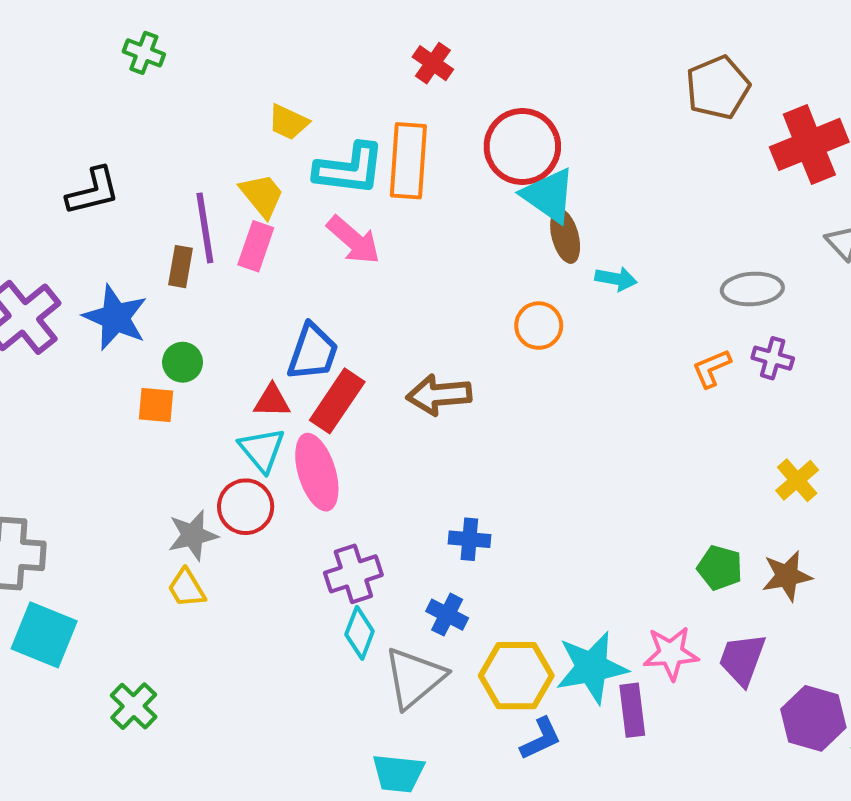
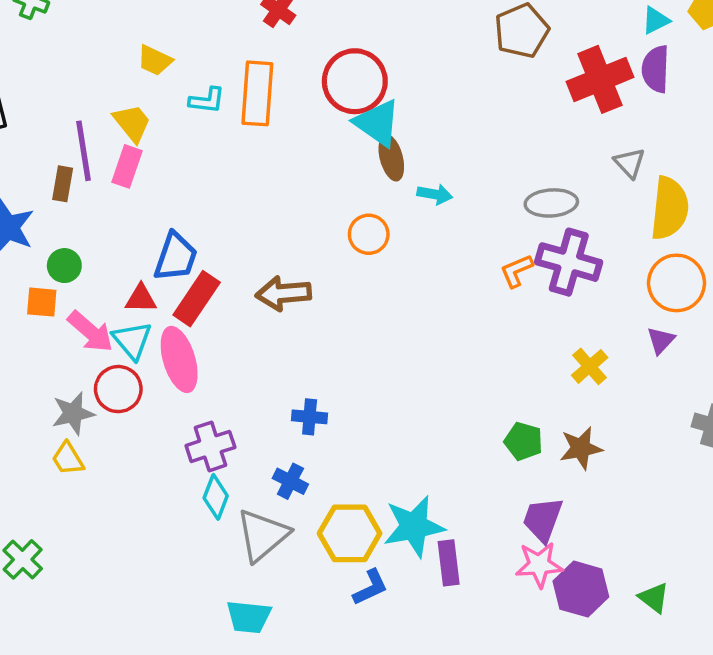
cyan L-shape: (349, 169) -> (207, 100), size x0.6
pink arrow: (353, 240) -> (90, 332), moved
purple cross: (773, 358) -> (569, 262), size x1.8
pink star: (671, 653) -> (539, 565), moved
purple hexagon: (813, 718) -> (581, 589), moved

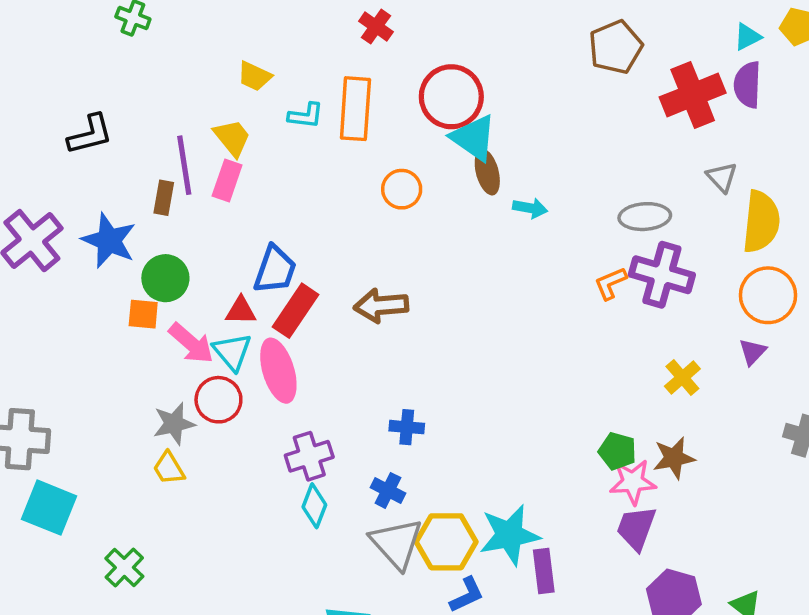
orange circle: (369, 234) -> (402, 189), moved
green circle: (64, 266) -> (165, 278), size x1.4
gray triangle: (263, 535) -> (397, 544), moved, turned -32
pink star: (539, 565) -> (633, 482), moved

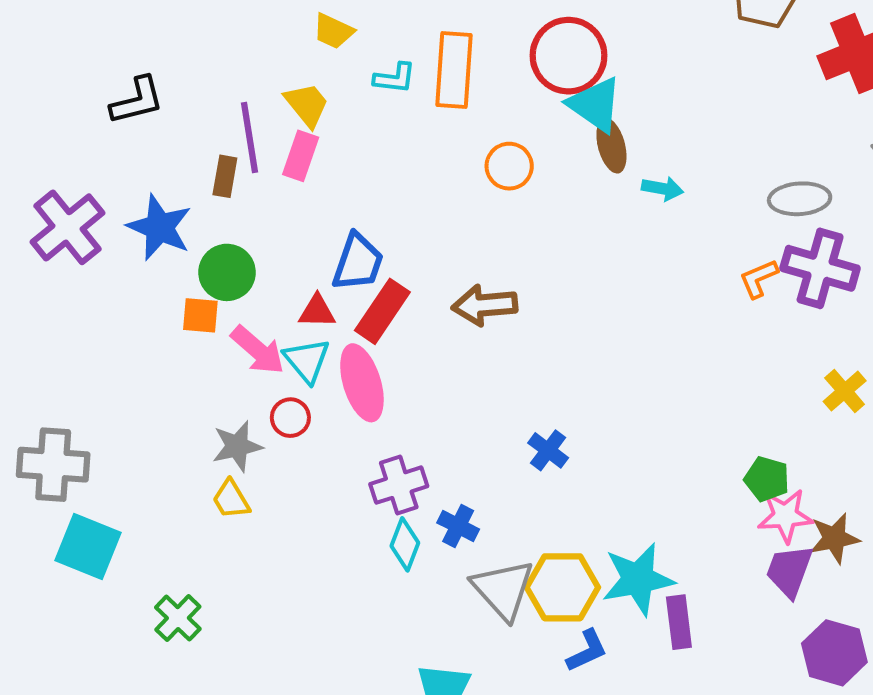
red circle: (218, 400) -> (290, 418), size x0.7
blue cross: (407, 427) -> (548, 450), moved, turned 32
brown star: (674, 458) -> (834, 538), moved
blue cross: (388, 490) -> (458, 526), moved

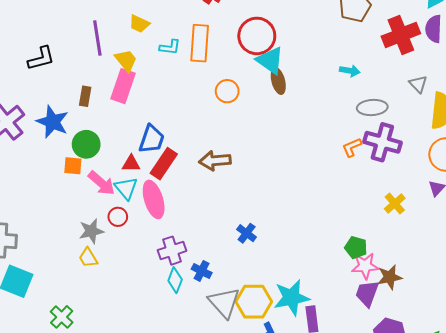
purple line: (249, 137) -> (97, 38), moved
pink rectangle: (301, 156) -> (123, 86), size x1.4
cyan arrow: (663, 189) -> (350, 71), moved

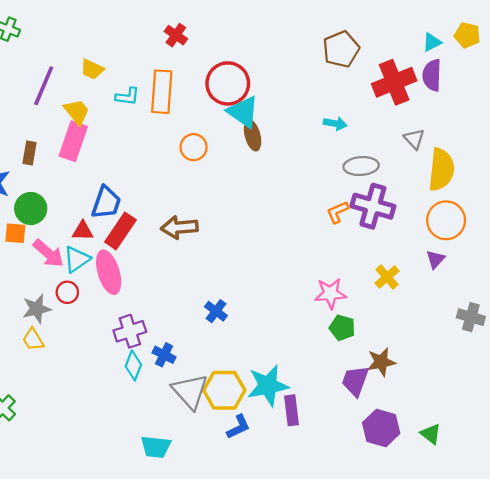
purple line: (97, 38) -> (44, 86), turned 32
cyan triangle: (126, 188) -> (77, 259), turned 35
pink star: (365, 266) -> (330, 293), moved

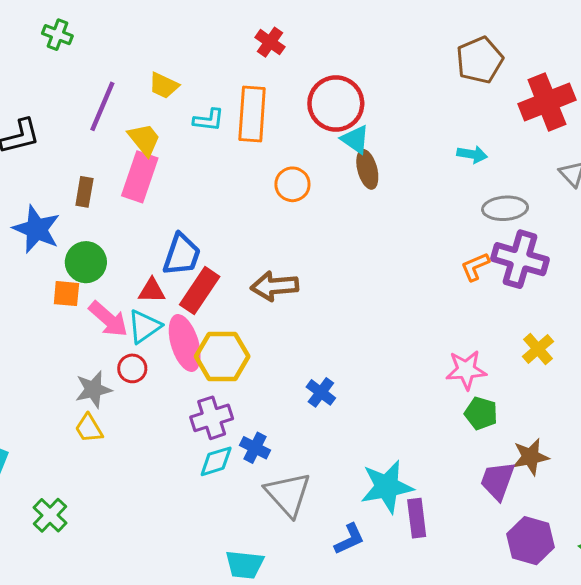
cyan triangle: (243, 112) -> (355, 139), size x0.7
cyan diamond: (133, 365) -> (216, 461), turned 52
yellow hexagon: (224, 390) -> (222, 356), moved

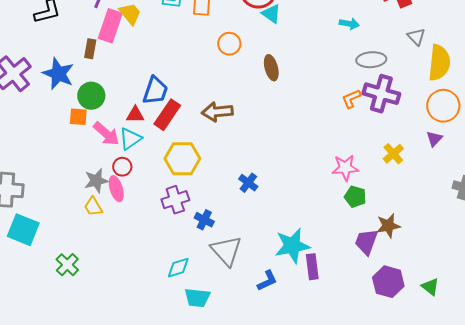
brown ellipse: (367, 169) -> (271, 68), moved
pink rectangle: (140, 177) -> (110, 26), moved
pink ellipse: (185, 343) -> (116, 189), moved, size x0.7
cyan diamond: (216, 461) -> (178, 268), moved

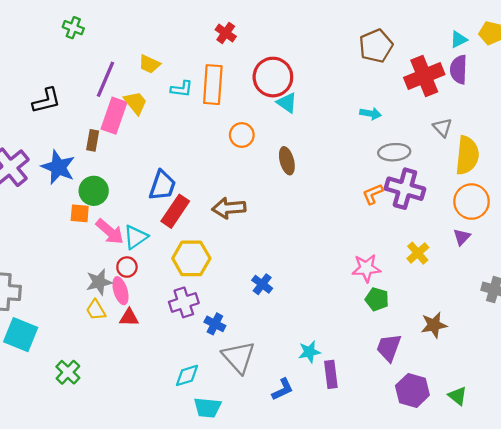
red triangle: (135, 115) -> (129, 317), moved
brown star: (388, 226) -> (434, 325), moved
cyan star: (292, 246) -> (309, 352), size x0.6

